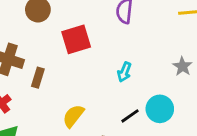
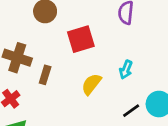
yellow semicircle: (73, 116) -> (91, 84), moved

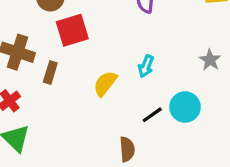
red square: (81, 39) -> (72, 30), moved

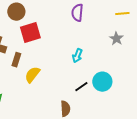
gray star: (210, 60) -> (116, 39), moved
yellow semicircle: (105, 83) -> (32, 75), moved

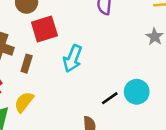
cyan arrow: (77, 56) -> (73, 58), moved, size x1.5
yellow semicircle: (32, 75) -> (24, 102), moved

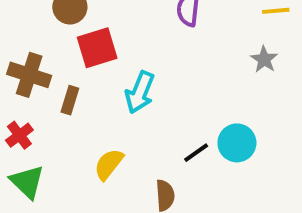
yellow semicircle: (24, 102) -> (109, 164), moved

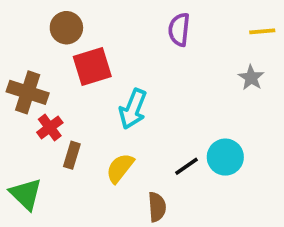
brown rectangle: (70, 100) -> (72, 155), moved
red cross: (19, 135) -> (50, 127), moved
yellow semicircle: (109, 164) -> (120, 168), moved

